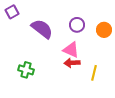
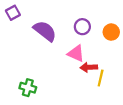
red arrow: (72, 63) -> (89, 67), moved
green cross: (26, 70) -> (28, 88), moved

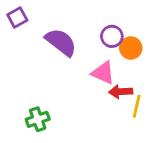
orange circle: (111, 32) -> (131, 48), moved
green cross: (28, 88) -> (38, 119), turned -35

